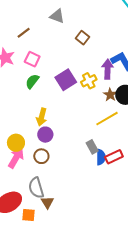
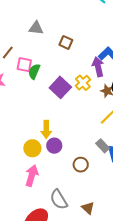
pink square: (32, 59) -> (24, 65), moved
green semicircle: (32, 81) -> (34, 71), moved
yellow circle: (16, 143) -> (32, 148), moved
brown circle: (41, 156) -> (81, 165), moved
brown triangle: (47, 202) -> (88, 208), moved

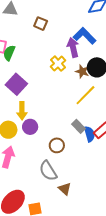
purple square: (60, 87) -> (16, 84), moved
gray semicircle: (59, 199) -> (48, 171), moved

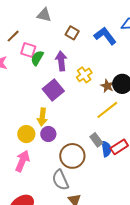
blue L-shape: (85, 36) -> (105, 36), moved
purple arrow: (73, 47) -> (61, 61), moved
purple square: (16, 84) -> (53, 90), moved
brown circle: (57, 145) -> (72, 156), size x1.6

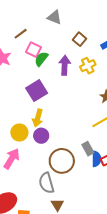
yellow cross: (84, 75) -> (88, 66), moved
purple square: (53, 90) -> (37, 91), moved

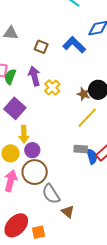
yellow cross: (88, 66) -> (52, 88), moved
gray rectangle: (88, 149) -> (81, 149), turned -40
brown circle: (62, 161) -> (35, 172), moved

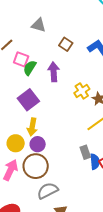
yellow cross: (52, 88) -> (82, 91), moved
gray rectangle: (81, 149) -> (85, 152), turned 56
gray semicircle: (51, 194) -> (48, 191), turned 85

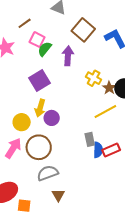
brown square: (66, 44) -> (83, 30), size x1.6
yellow cross: (82, 91) -> (94, 78), turned -35
purple circle: (38, 144) -> (52, 118), moved

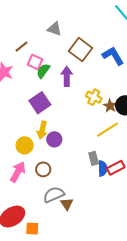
brown circle: (39, 147) -> (43, 169), size x0.6
brown triangle: (58, 195) -> (67, 204), moved

